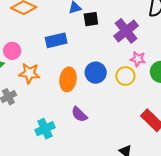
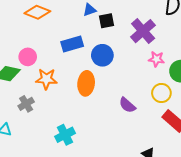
blue circle: (96, 73) -> (102, 55), moved
yellow circle: (125, 76) -> (161, 93), moved
purple semicircle: (79, 114) -> (127, 105), moved

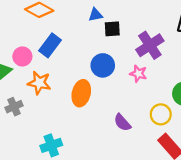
blue rectangle: (72, 44) -> (50, 45), moved, turned -45
pink star: (156, 59) -> (138, 74), moved

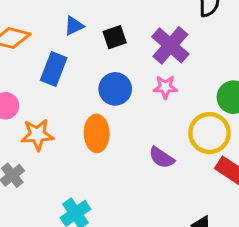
blue triangle: (96, 15) -> (74, 26), moved
blue rectangle: (50, 45) -> (54, 69), moved
yellow circle: (161, 114) -> (209, 133), size x1.4

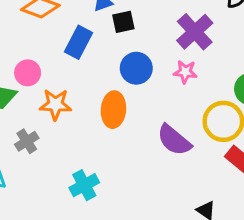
black square: (115, 37) -> (123, 22), moved
purple semicircle: (162, 158) -> (174, 140), size x1.4

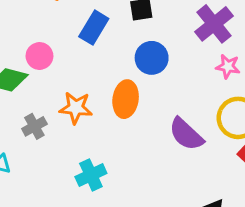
pink star: (185, 72) -> (228, 66), moved
orange star: (55, 104) -> (76, 108), moved

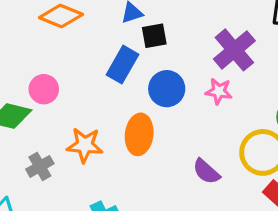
blue rectangle: (94, 28) -> (122, 65), moved
pink star: (228, 66) -> (219, 91), moved
purple semicircle: (186, 134) -> (206, 171), size x0.7

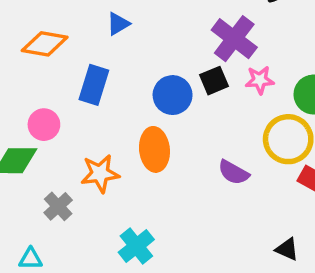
black square: (154, 36) -> (214, 81), moved
blue rectangle: (122, 65) -> (94, 85), moved
pink star: (219, 91) -> (260, 80), moved

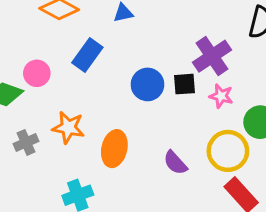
orange ellipse: (154, 149) -> (114, 149), moved

